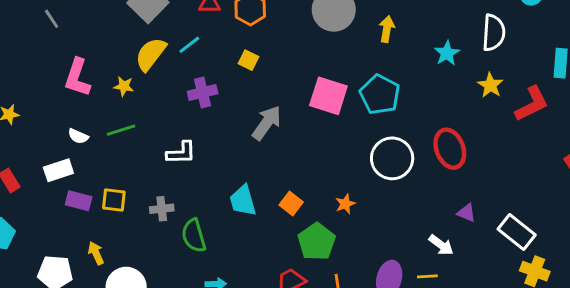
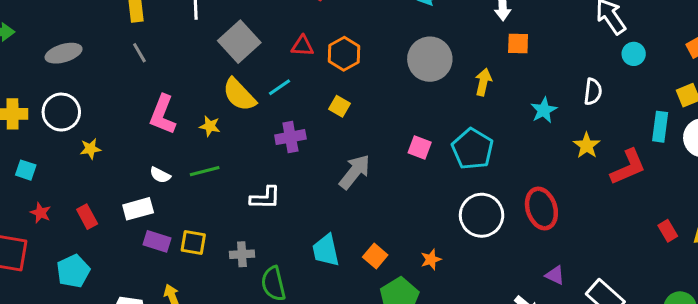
white semicircle: (494, 33) -> (593, 92), size x0.7
yellow semicircle: (151, 54) -> (239, 95), turned -84
pink square: (328, 96) -> (420, 147), size x0.6

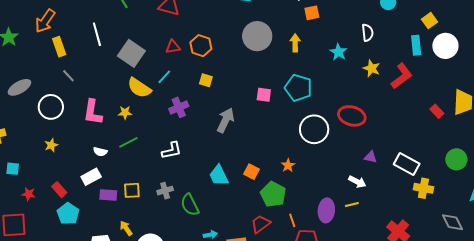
white circle: (61, 112) -> (51, 107), moved
red ellipse: (541, 209) -> (352, 116), turned -44
cyan pentagon: (73, 271) -> (68, 214), moved

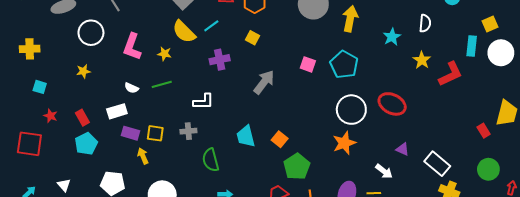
yellow arrow: (295, 43) -> (350, 19), size x1.4
red rectangle: (437, 111) -> (484, 131), moved
orange star: (288, 165) -> (344, 143), moved, size x1.6
gray cross: (165, 191) -> (188, 131), moved
yellow arrow: (126, 228) -> (143, 156), moved

